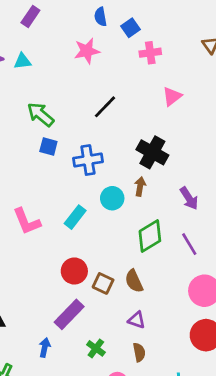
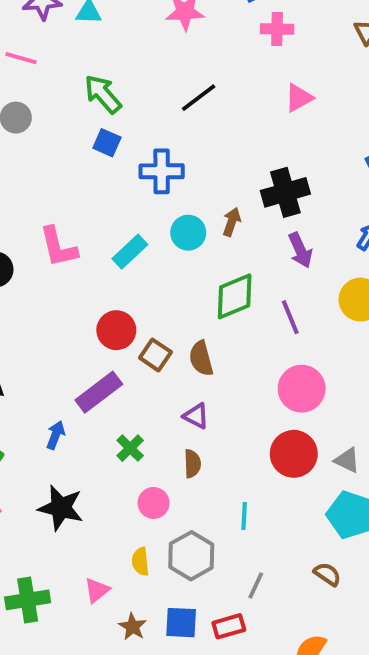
black cross: (152, 152) -> (285, 192), moved, turned 36

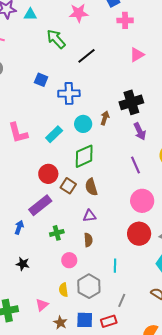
green arrow: (103, 94) -> (56, 39), moved
green diamond: (235, 296) -> (84, 156), moved
purple triangle: (196, 416) -> (90, 216), turned -32
green cross: (130, 448) -> (57, 233), turned 32
black star: (61, 508) -> (23, 264), size x0.6

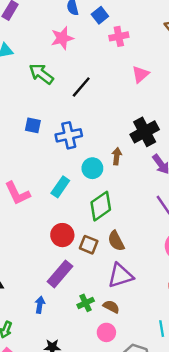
purple triangle: (90, 216) -> (120, 276), size x1.6
brown semicircle: (88, 240) -> (111, 307), moved, turned -48

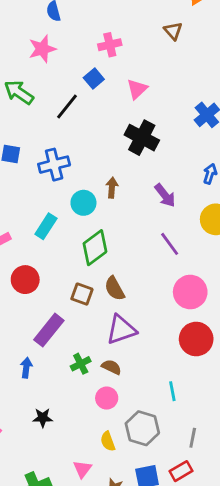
blue square: (100, 15) -> (94, 79), moved
black cross: (145, 132) -> (142, 138), moved, turned -32
red circle: (62, 235) -> (25, 280), moved

